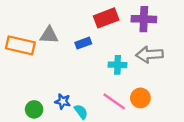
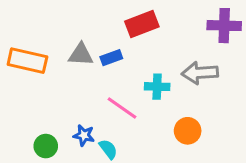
purple cross: (144, 19) -> (224, 26), moved
gray triangle: (49, 35) -> (81, 55), moved
pink line: (114, 101) -> (122, 108), moved

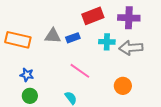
purple cross: (224, 26) -> (129, 18), moved
cyan cross: (157, 87) -> (107, 42), moved
blue star: (84, 135) -> (27, 75), moved

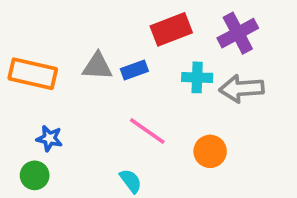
purple cross: (129, 18) -> (238, 33), turned -30
orange circle: (123, 86) -> (210, 151), moved
green circle: (30, 96) -> (35, 175), moved

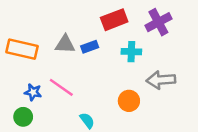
gray arrow: (241, 89) -> (161, 80), moved
pink line: (147, 131) -> (61, 87), moved
orange circle: (210, 151) -> (129, 101), moved

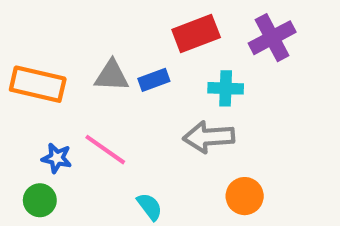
gray arrow: (161, 80) -> (209, 137), moved
orange circle: (129, 101) -> (245, 196), moved

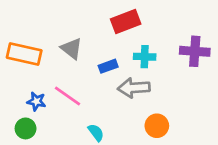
purple cross: (272, 38) -> (195, 51), moved, turned 32
gray triangle: (112, 76) -> (72, 49), turned 35
blue rectangle: (154, 80) -> (108, 66), moved

